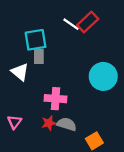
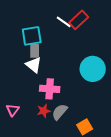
white triangle: (20, 72) -> (34, 65), moved
gray semicircle: (67, 124) -> (60, 112), turned -66

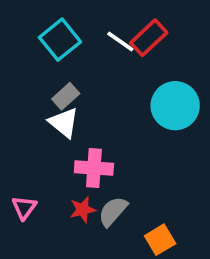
cyan square: (32, 36) -> (60, 40), moved, turned -30
gray rectangle: (35, 51) -> (66, 96), turned 48
cyan circle: (93, 69) -> (175, 106), moved

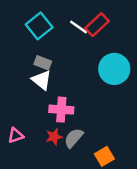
gray rectangle: (66, 96) -> (43, 63), turned 63
pink triangle: (24, 208) -> (16, 135), turned 35

